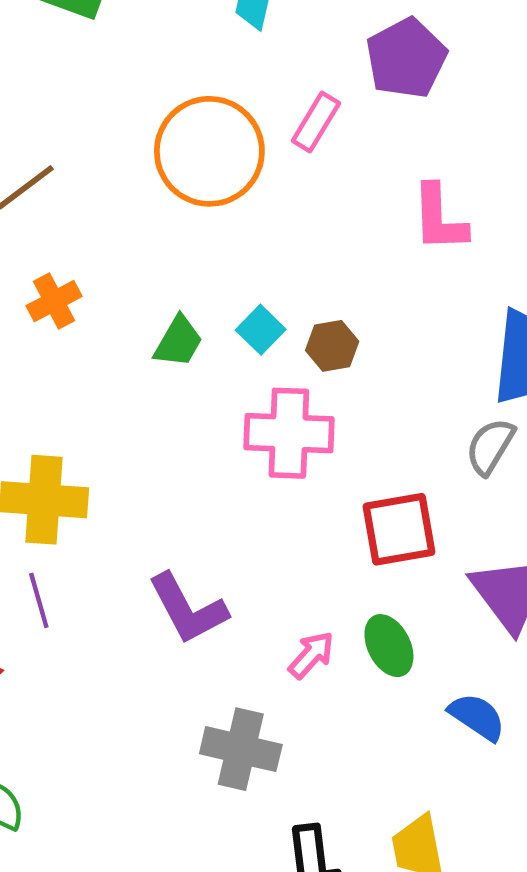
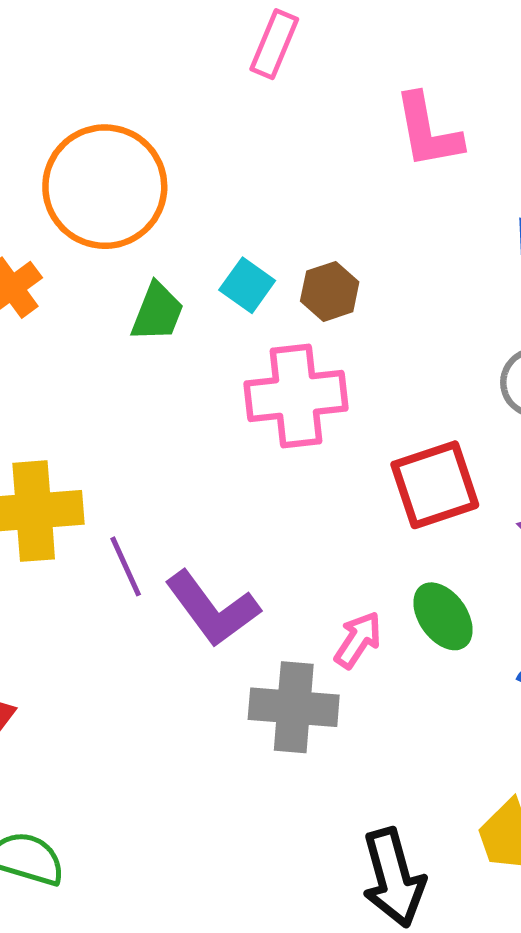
orange circle: (209, 151) -> (105, 187), moved
purple line: (39, 600) -> (126, 566), moved
gray cross: (241, 749) -> (294, 707), moved

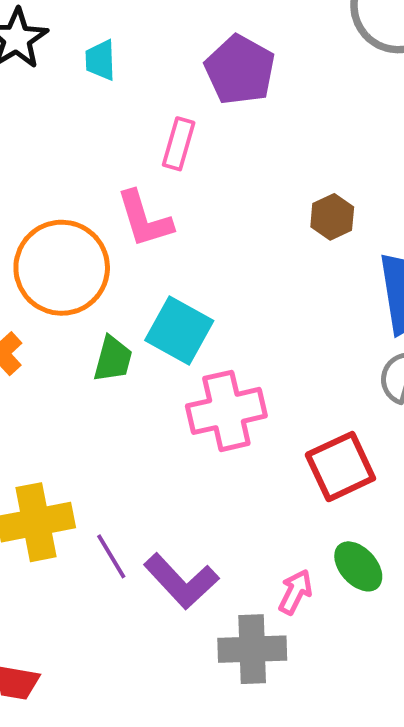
pink L-shape: (428, 131) -> (144, 219), moved
cyan square: (247, 285) -> (179, 331), size x1.6
brown hexagon: (330, 291) -> (332, 217), moved

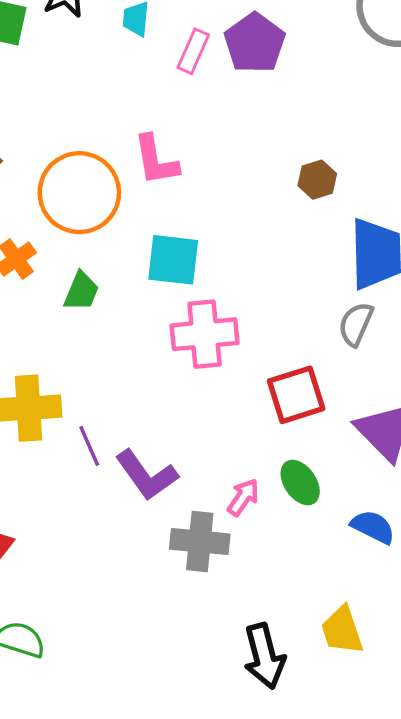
pink rectangle: (179, 144) -> (193, 51), moved
cyan square: (179, 331) -> (173, 260), turned -30
green trapezoid: (113, 359) -> (81, 291), moved

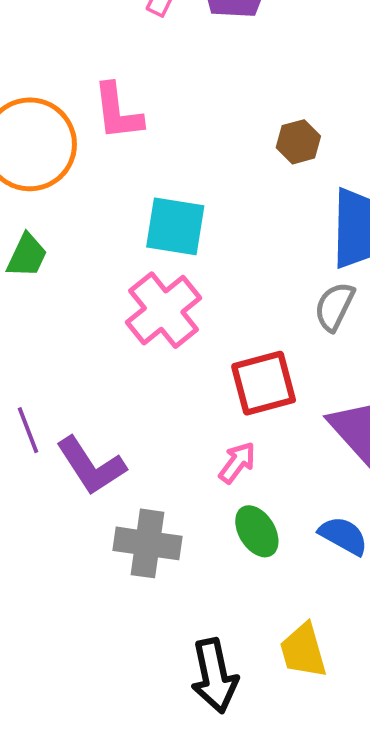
cyan square: (173, 260) -> (175, 226), moved
pink cross: (205, 334) -> (164, 310), turned -36
green ellipse: (300, 483) -> (257, 531), moved
pink arrow: (243, 497) -> (237, 463), moved

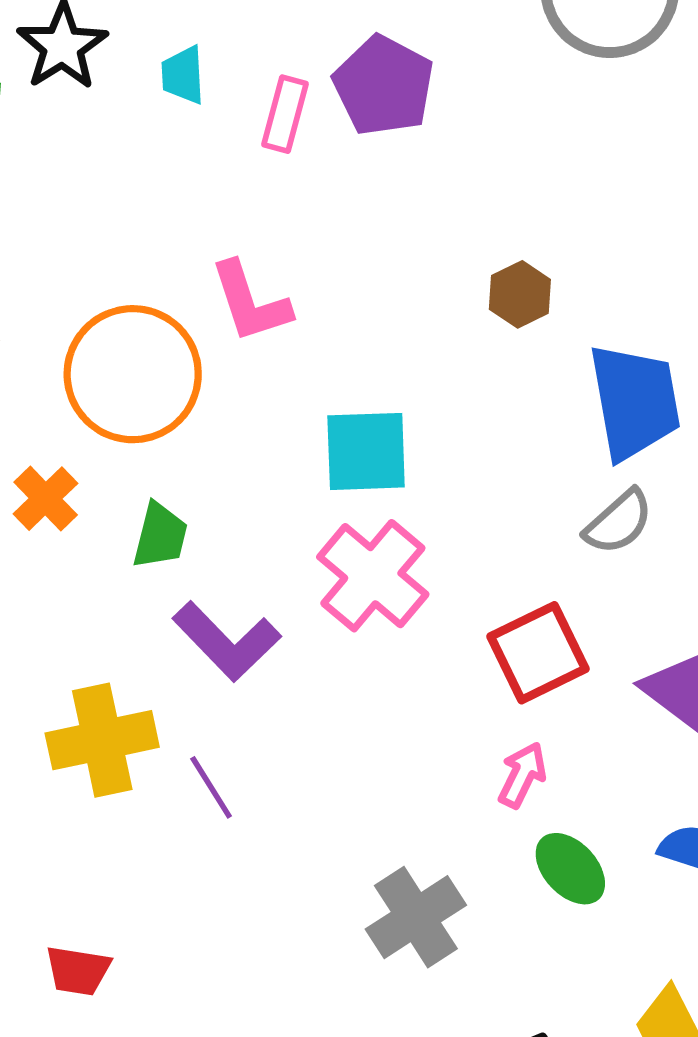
gray semicircle: (334, 306) -> (619, 522), turned -147
purple L-shape: (91, 466) -> (227, 641), moved
gray cross: (148, 543) -> (416, 917), turned -30

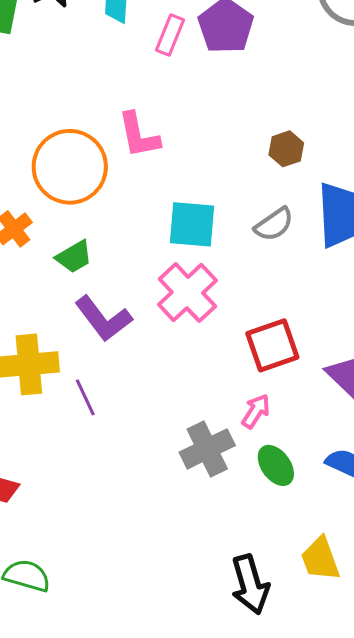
gray semicircle: (619, 522) -> (274, 224), moved
green trapezoid: (160, 536) -> (74, 257), turned 39
gray cross: (416, 917) -> (207, 449), moved

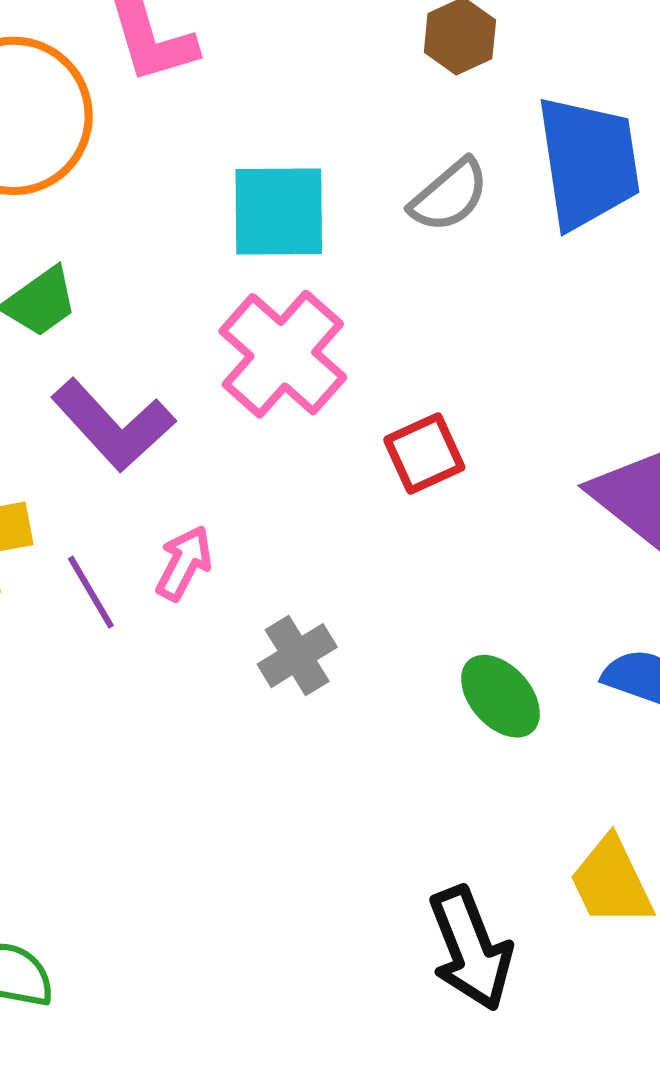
red square: (272, 345) -> (424, 453), moved, size x0.7
pink arrow: (256, 411) -> (184, 563), moved
gray cross: (207, 449) -> (297, 656), moved, size x0.7

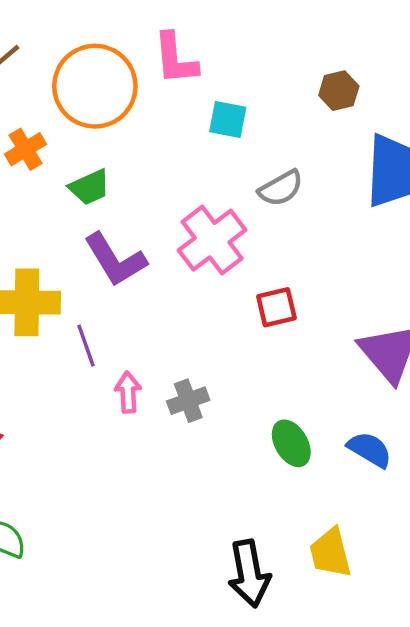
gray semicircle: (449, 195) -> (281, 188), moved
cyan square: (279, 212) -> (228, 120), moved, size x0.7
pink arrow: (184, 563) -> (128, 392), moved, turned -42

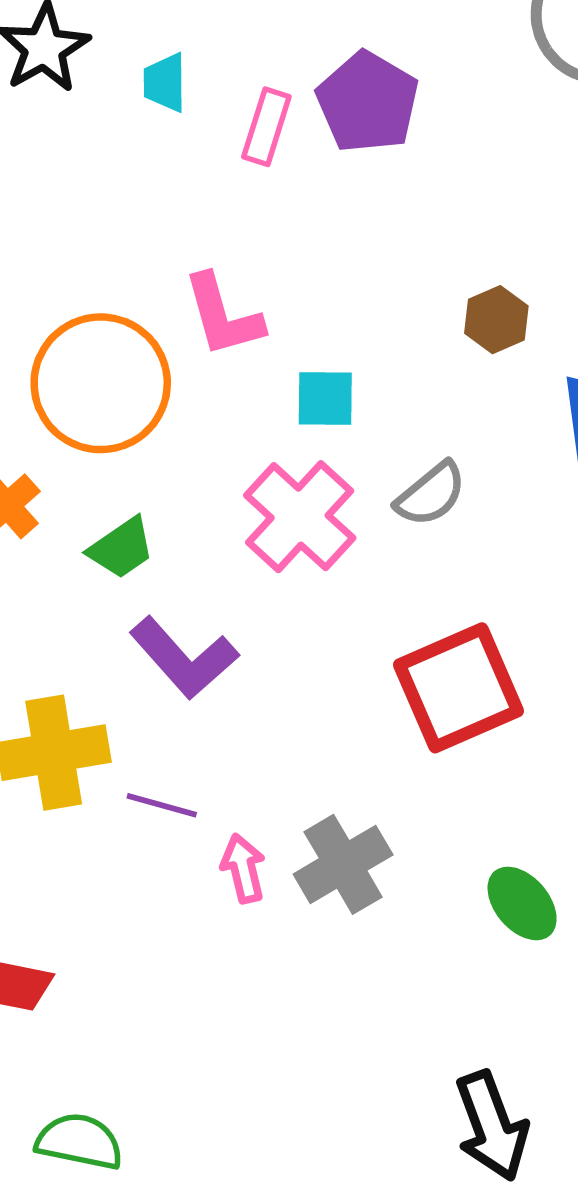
pink cross: (212, 240) -> (300, 517), moved
red square: (276, 307) -> (458, 688), size x1.8
purple line: (86, 346) -> (162, 805), turned -45
gray cross: (188, 401) -> (343, 864), size x1.4

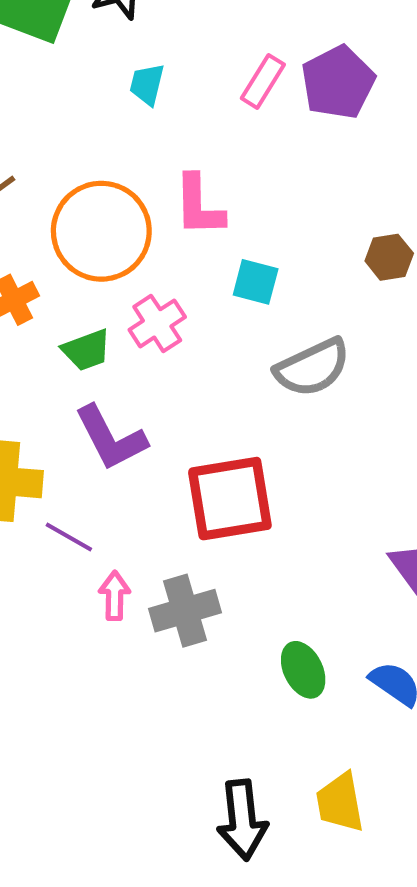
cyan trapezoid: (165, 83) -> (147, 84), moved
gray semicircle: (431, 494) -> (312, 368), size x1.4
pink cross: (300, 517) -> (157, 323), moved, size x0.7
red square: (458, 688) -> (230, 499), moved

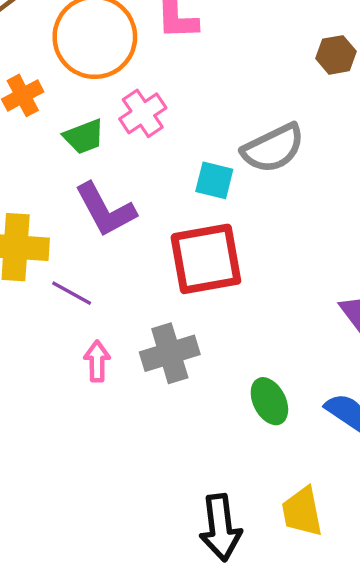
cyan square: (256, 282) -> (214, 180), moved
pink arrow: (115, 596) -> (97, 361), moved

